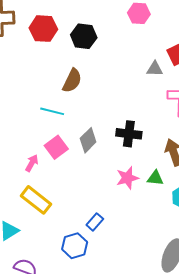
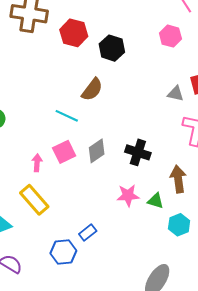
pink arrow: (32, 163) -> (37, 163), turned -36

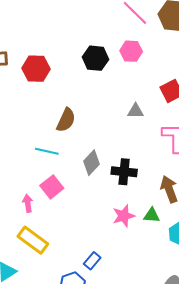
black hexagon: (112, 48) -> (95, 58), moved
gray triangle: (176, 94) -> (136, 111), moved
gray diamond: (97, 151) -> (92, 163), moved

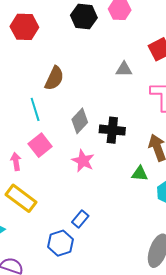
cyan line: (47, 151) -> (35, 109), turned 60
pink star: (124, 216) -> (83, 161), moved, turned -30

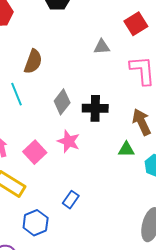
pink square: (40, 145) -> (35, 152), moved
blue hexagon: (61, 243) -> (36, 223), moved

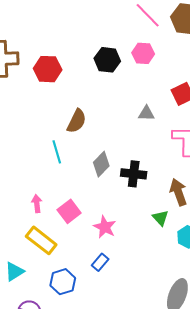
pink star: (69, 141) -> (105, 227), moved
green triangle: (126, 149) -> (160, 218), turned 42

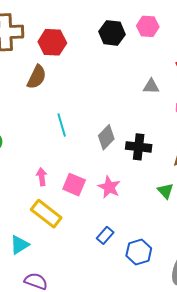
brown semicircle: (77, 121) -> (37, 77), moved
pink square: (69, 211) -> (74, 185), turned -30
pink star: (105, 227) -> (109, 187), moved
blue hexagon: (63, 282) -> (139, 252), moved

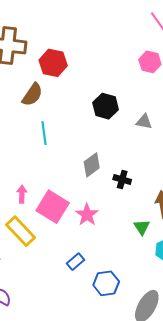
black hexagon: (112, 33) -> (106, 106), moved
cyan line: (62, 125) -> (44, 133), moved
black cross: (139, 147) -> (122, 180), size x0.7
pink square: (74, 185) -> (53, 207), size x1.4

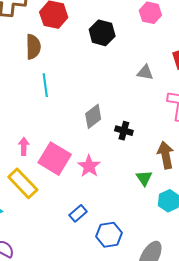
brown semicircle: (32, 95) -> (33, 47), turned -35
black hexagon: (106, 106) -> (102, 33), moved

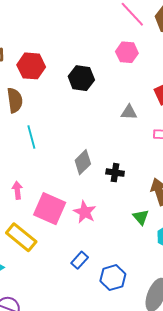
pink arrow: (24, 146) -> (17, 190), moved

